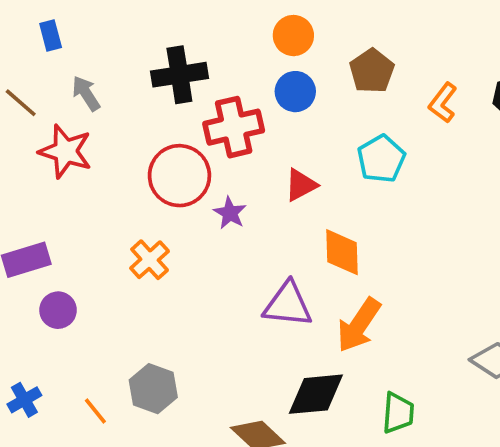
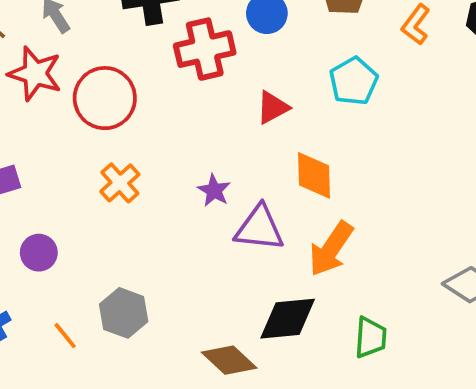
red circle: (179, 176) -> (105, 98), moved
purple star: (230, 213) -> (214, 190), moved
purple circle: (58, 310) -> (39, 253), moved

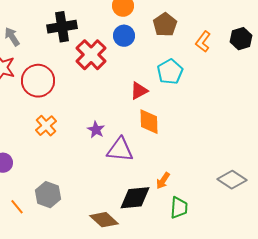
red cross: (205, 49) -> (91, 55), turned -32
red triangle: (273, 108) -> (139, 91), moved
orange arrow: (331, 249) -> (163, 181), moved, size x0.6

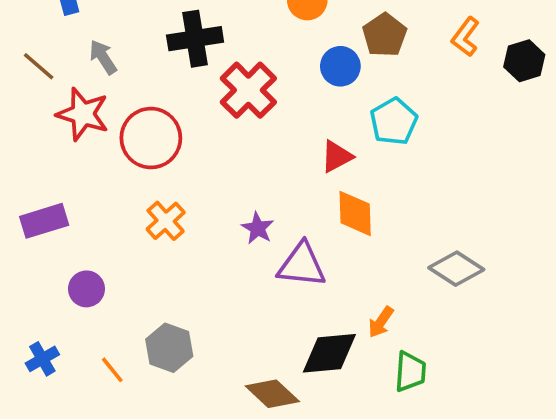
blue circle: (124, 36) -> (340, 66), moved
orange L-shape: (203, 42) -> (465, 37), moved
gray diamond: (232, 180) -> (456, 269), moved

